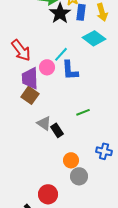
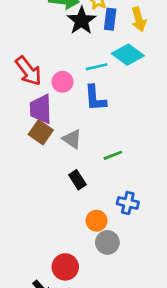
cyan line: (61, 54) -> (97, 67), moved, turned 35
pink circle: (47, 67) -> (62, 82), moved
gray triangle: (44, 123) -> (72, 139), moved
blue cross: (104, 151) -> (128, 203), moved

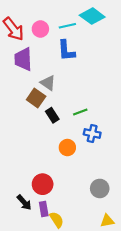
pink circle: (62, 82) -> (40, 29), moved
brown square: (41, 132) -> (36, 98), moved
green line: (113, 155) -> (80, 112), moved
gray circle: (107, 242) -> (100, 188), moved

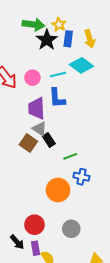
purple trapezoid: (23, 59) -> (37, 108), moved
black rectangle: (52, 115) -> (49, 140), moved
orange circle: (67, 148) -> (58, 190), size x1.5
gray circle: (100, 188) -> (71, 229), moved

